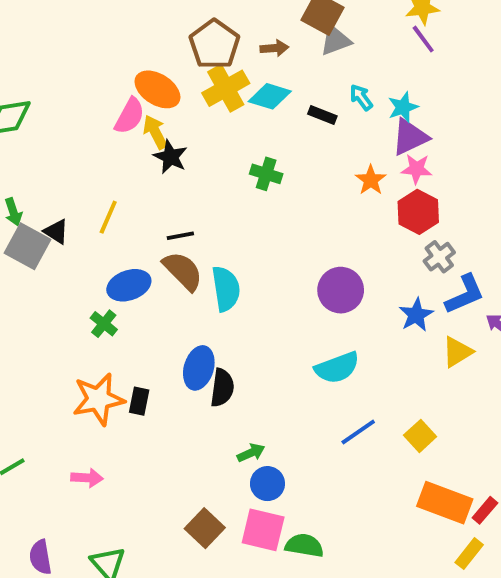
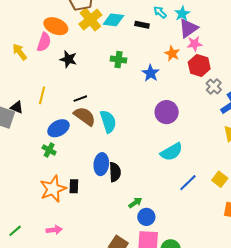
yellow arrow: (155, 132) -> (20, 52), moved
blue star: (416, 315) -> (151, 73), moved

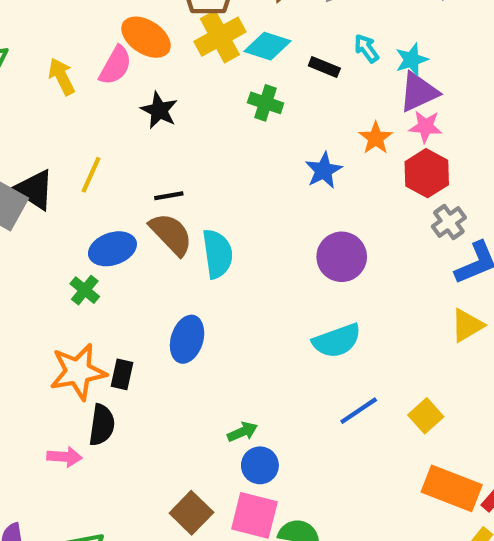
green cross: (118, 60) -> (266, 103), moved
black triangle: (17, 107) -> (34, 190), size x1.5
black semicircle: (115, 172) -> (102, 425), moved

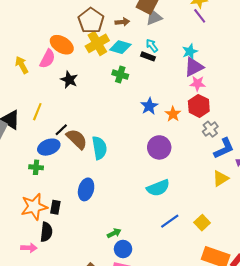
cyan arrow: (366, 48) -> (152, 46), moved
orange star: (376, 138) -> (173, 114), moved
black line: (169, 196) -> (61, 130), moved, turned -32
green cross: (85, 290) -> (36, 167), turned -32

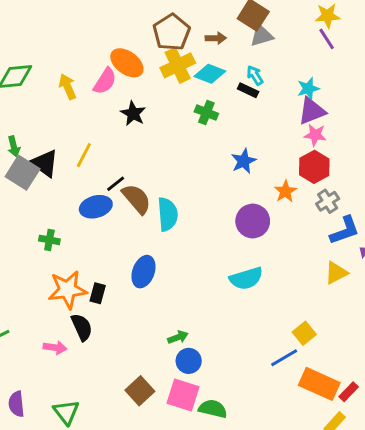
orange star: (173, 114) -> (285, 191), moved
green cross: (36, 167) -> (49, 240), moved
blue line: (170, 221) -> (284, 358), moved
black semicircle: (46, 232) -> (82, 327), turned -36

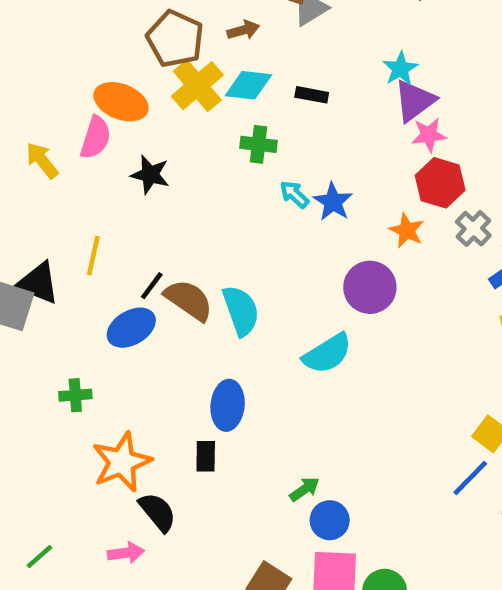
cyan arrow: (255, 75) -> (294, 194), moved
cyan semicircle: (246, 278) -> (327, 354), moved
black rectangle: (98, 293) -> (206, 456), moved

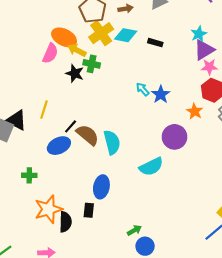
green cross: (259, 144) -> (92, 64), moved
yellow arrow: (42, 160) -> (77, 50), moved, turned -30
black semicircle: (158, 512) -> (65, 222), moved, turned 36

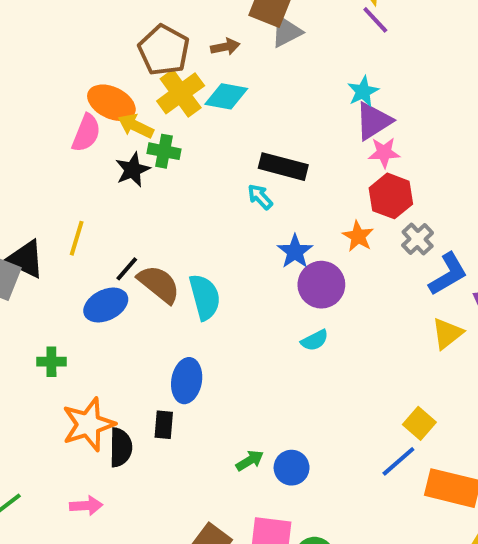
black rectangle: (155, 43) -> (283, 167), moved, size x1.6
black star: (75, 73) -> (133, 170), turned 30
blue star: (161, 94) -> (295, 252), moved
cyan semicircle: (151, 167) -> (315, 340), moved, size x0.6
blue circle: (145, 246) -> (292, 468), moved

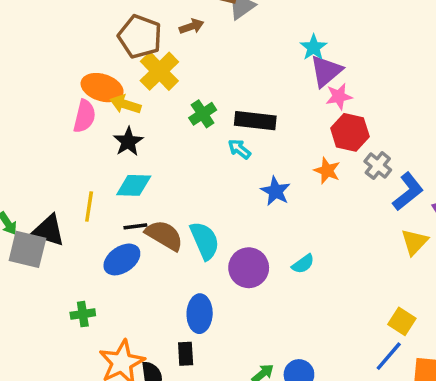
cyan diamond: (226, 96) -> (134, 185), moved
green cross: (164, 151) -> (203, 114), moved, turned -36
black line: (127, 269) -> (135, 226), turned 50
purple circle: (321, 285) -> (249, 268), moved

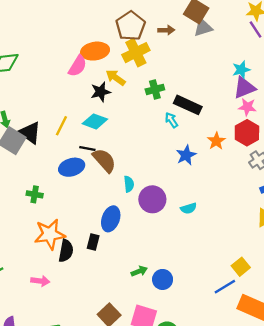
orange ellipse: (102, 88) -> (95, 51), turned -44
yellow arrow: (125, 104) -> (116, 78), moved
orange star: (327, 171) -> (216, 141), moved
cyan semicircle: (205, 241) -> (129, 184), moved, size x0.6

